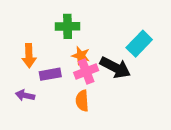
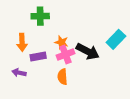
green cross: (68, 26) -> (40, 16), moved
cyan rectangle: (139, 44) -> (116, 39), moved

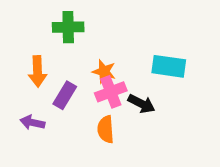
cyan rectangle: (116, 39) -> (169, 66), moved, turned 54
black arrow: (88, 51) -> (141, 104), moved, size x0.7
purple rectangle: (38, 56) -> (65, 95), turned -49

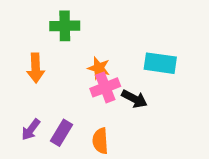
purple rectangle: (65, 95) -> (62, 133), moved
purple arrow: (32, 123) -> (31, 130), moved, turned -65
orange semicircle: (106, 129) -> (100, 141), moved

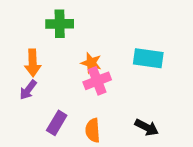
black arrow: (134, 99) -> (147, 127), moved
purple arrow: (31, 130) -> (28, 90), moved

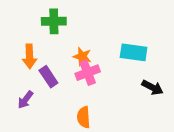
purple arrow: (28, 90) -> (25, 100), moved
purple rectangle: (57, 123) -> (48, 77), moved, turned -65
black arrow: (147, 127) -> (152, 87), moved

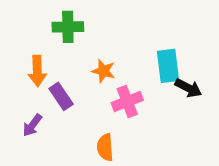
cyan rectangle: (134, 52) -> (168, 66), turned 75
pink cross: (88, 73) -> (127, 101), moved
black arrow: (152, 87) -> (188, 88), moved

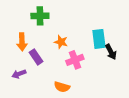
black arrow: (188, 88) -> (111, 52), turned 35
purple arrow: (32, 125) -> (19, 74), turned 32
orange semicircle: (105, 147) -> (62, 87), turned -70

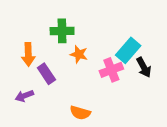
green cross: (40, 16) -> (62, 31), moved
cyan rectangle: (99, 39) -> (128, 50), turned 48
pink cross: (75, 60) -> (111, 70), moved

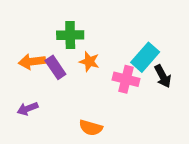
orange arrow: (28, 54) -> (32, 62), turned 85
pink cross: (111, 70) -> (126, 79), turned 35
purple rectangle: (46, 74) -> (55, 67), moved

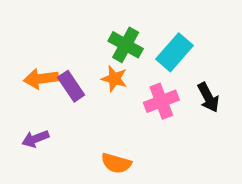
green cross: (70, 35) -> (126, 45), moved, turned 30
cyan rectangle: (145, 57) -> (174, 52), moved
pink cross: (126, 79) -> (161, 101), turned -35

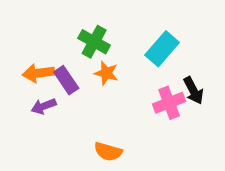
green cross: (126, 45) -> (94, 42), moved
pink cross: (161, 101) -> (169, 103), moved
purple arrow: (35, 139) -> (44, 106), moved

